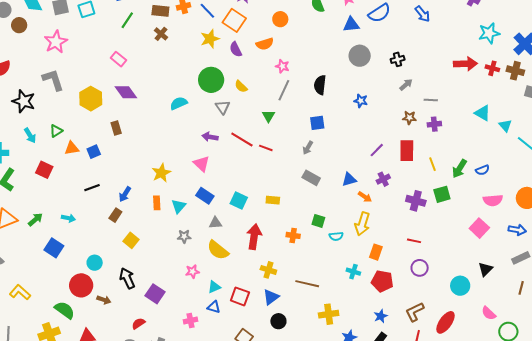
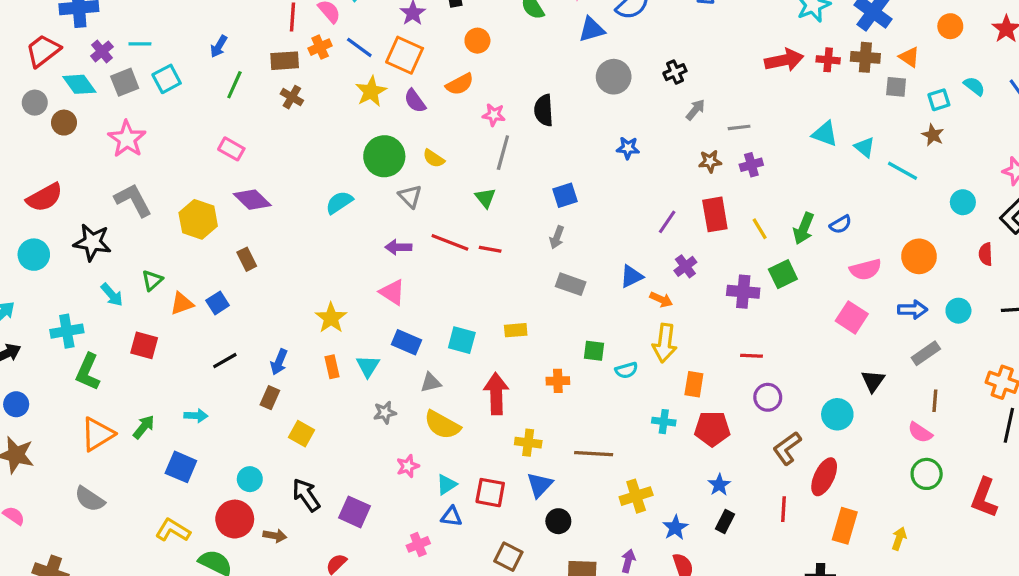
black semicircle: (320, 85) -> (544, 110), moved
yellow L-shape: (20, 292) -> (173, 530), moved
brown L-shape: (415, 312) -> (787, 448), moved
pink semicircle: (489, 313) -> (920, 433), moved

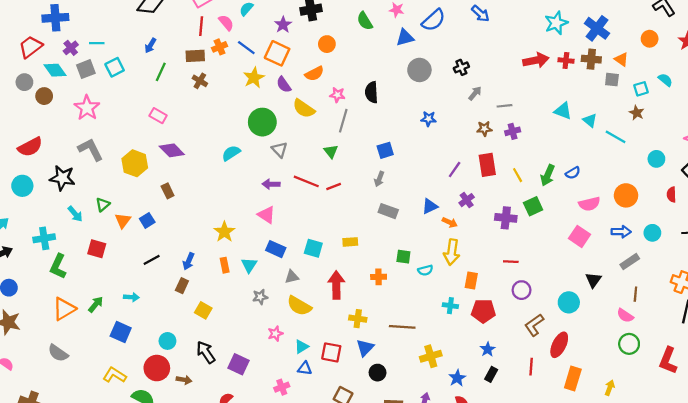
yellow semicircle: (434, 158) -> (304, 108), moved, size x1.5
red line: (490, 249) -> (334, 186), turned -32
orange triangle: (182, 304) -> (123, 221), turned -35

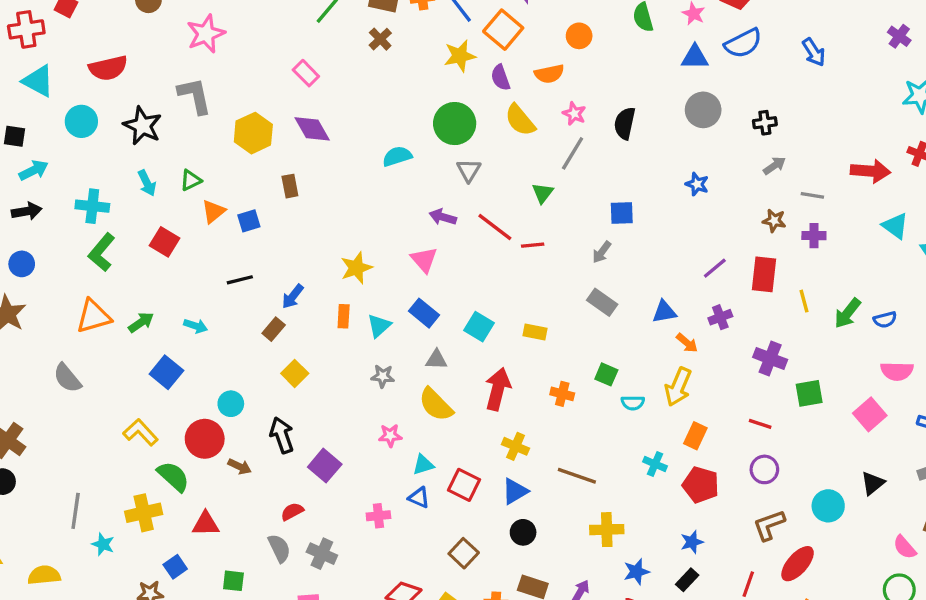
red arrow: (536, 60) -> (870, 171), moved
green square: (533, 206) -> (809, 393), moved

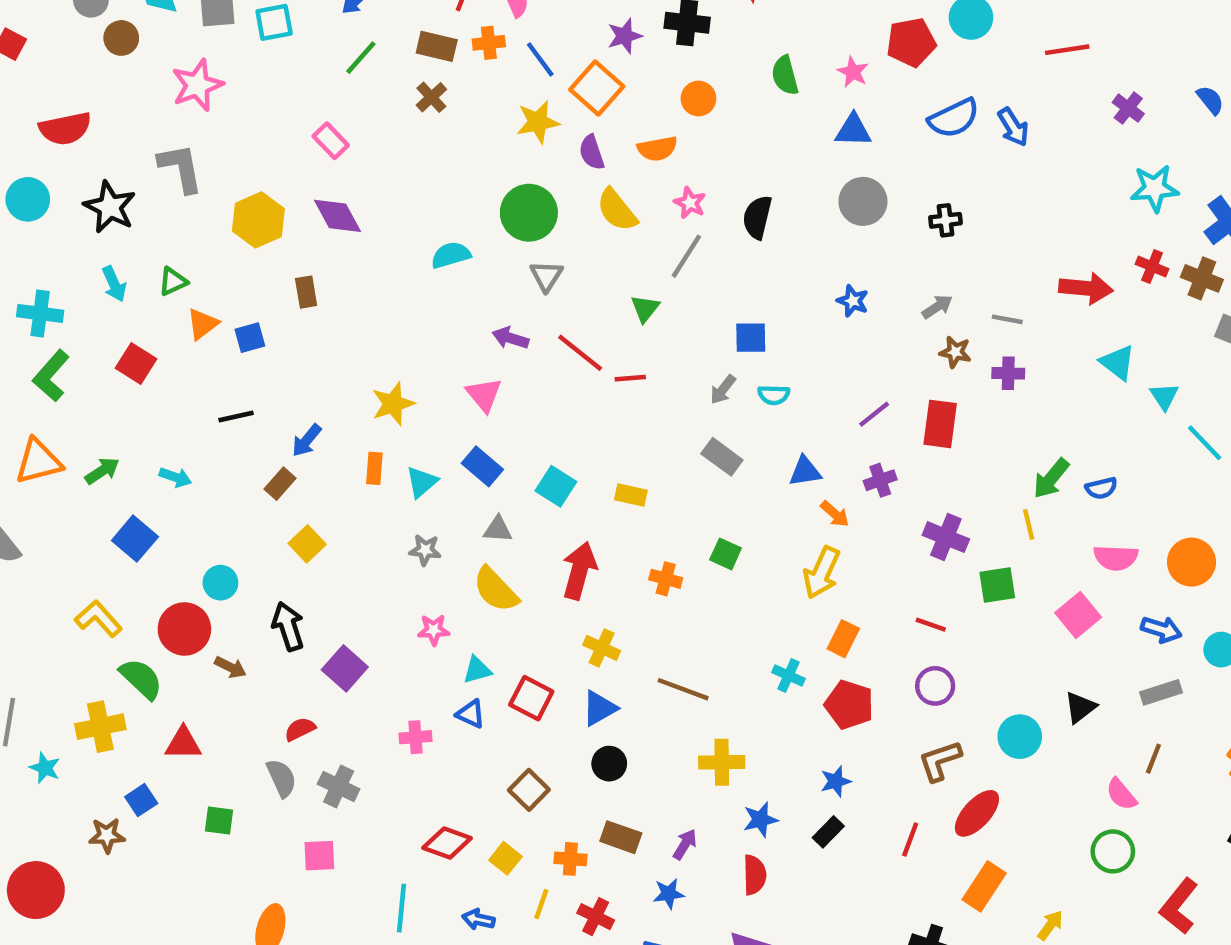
blue semicircle: (743, 43) -> (954, 118), moved
gray arrow: (774, 166) -> (937, 307), moved
yellow line: (804, 301) -> (1029, 525), moved
cyan semicircle: (633, 403) -> (774, 395), moved

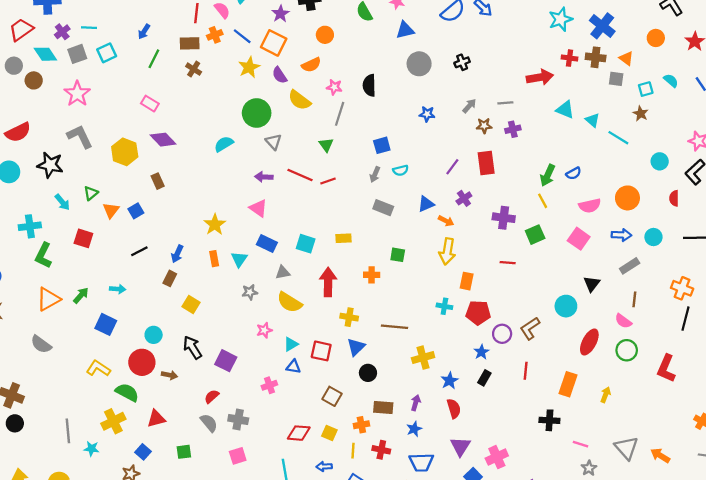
purple circle: (935, 686) -> (502, 334), moved
red ellipse: (977, 813) -> (589, 342), moved

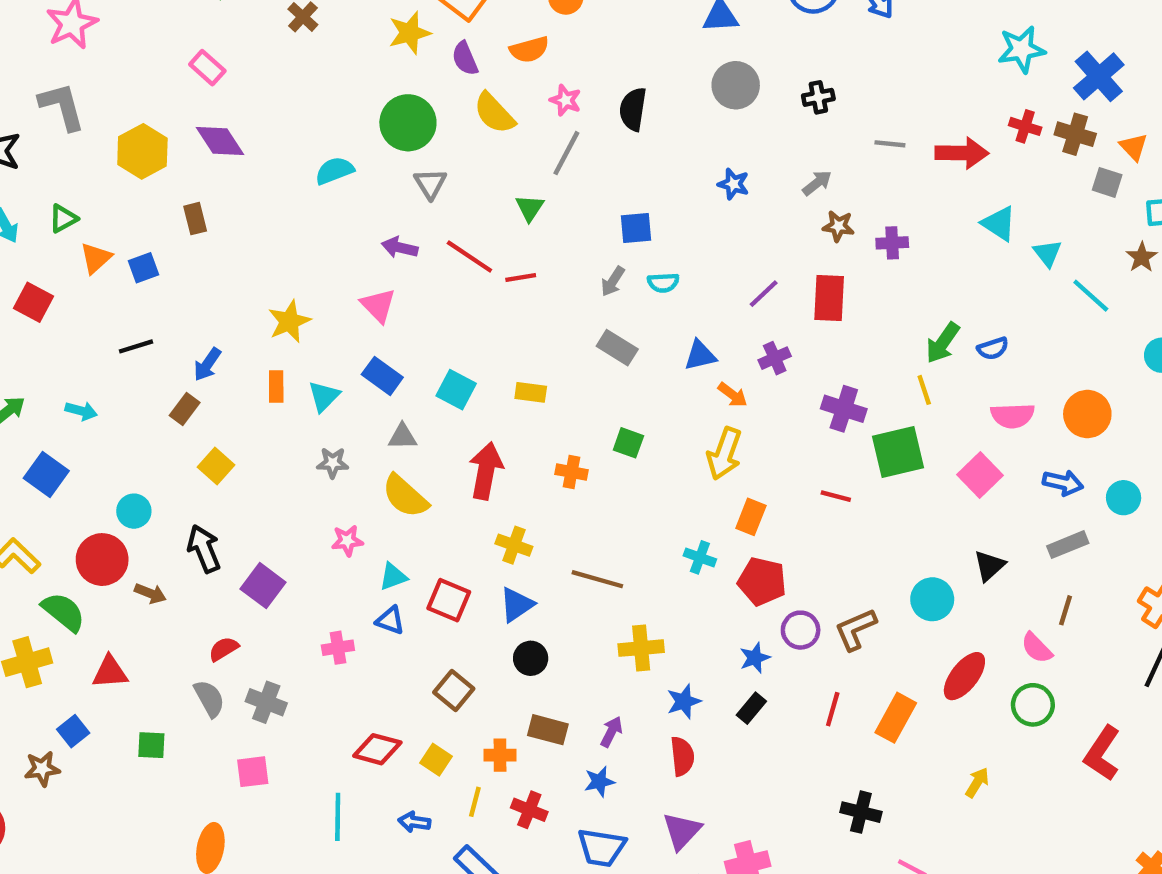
gray line: (505, 103) -> (890, 144), moved
green square: (535, 235) -> (898, 452), size x1.4
orange rectangle: (568, 384) -> (896, 718), moved

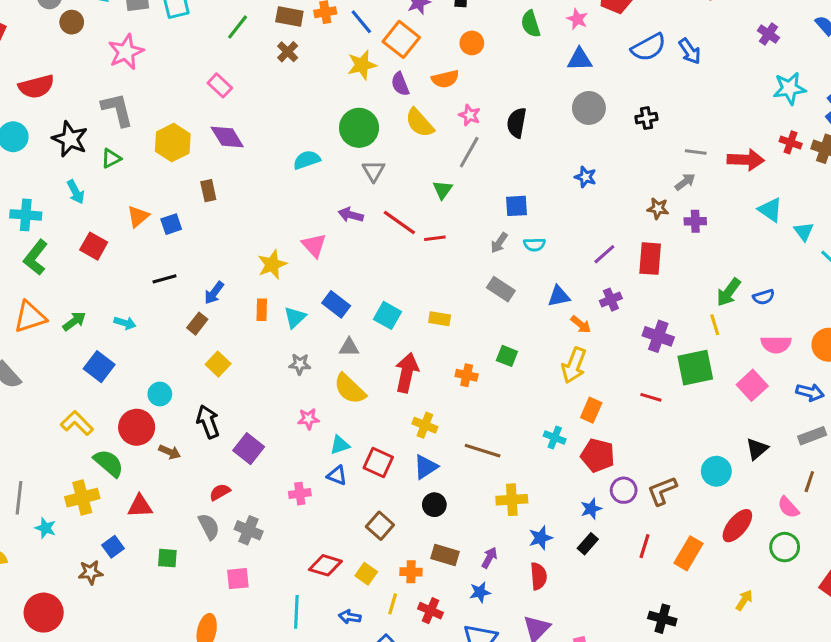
gray arrow: (817, 183) -> (685, 182), moved
green triangle: (63, 219) -> (111, 158), moved
pink triangle: (378, 305) -> (314, 245), moved

